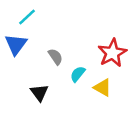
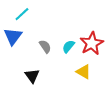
cyan semicircle: (78, 74) -> (68, 46), moved

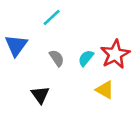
cyan line: (22, 14) -> (52, 17), moved

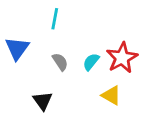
cyan line: (52, 17) -> (55, 19), turned -36

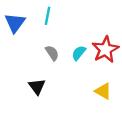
blue triangle: (17, 48) -> (15, 23), moved
yellow triangle: (111, 95) -> (103, 91), moved

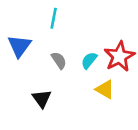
blue triangle: (15, 23) -> (19, 46), moved
yellow triangle: (103, 91) -> (105, 89), moved

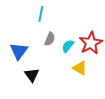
blue triangle: (19, 46) -> (19, 51), moved
gray semicircle: (59, 60) -> (50, 39), moved, turned 56

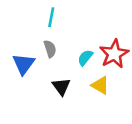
gray semicircle: (50, 39) -> (50, 49), moved, turned -40
black triangle: (32, 75) -> (61, 87), moved

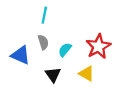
cyan semicircle: (85, 58) -> (65, 50), moved
blue triangle: (24, 64) -> (21, 55), turned -42

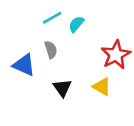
cyan line: (44, 15) -> (52, 18), turned 49
cyan semicircle: (65, 50) -> (76, 24), moved

